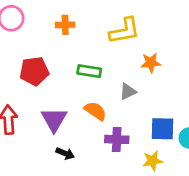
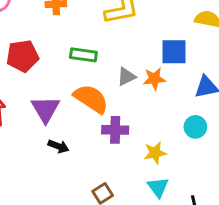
orange star: (151, 63) -> (154, 79), moved
orange semicircle: (95, 111) -> (91, 99), size x1.4
blue square: (163, 129) -> (174, 52), moved

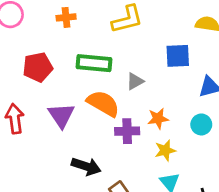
green rectangle: (83, 55) -> (94, 63), size x1.4
orange star: (154, 79) -> (158, 119), moved
black arrow: (58, 146) -> (86, 166), moved, size x1.5

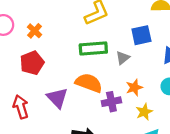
orange cross: (66, 17) -> (35, 31), moved, turned -32
green rectangle: (94, 63) -> (93, 48), moved
gray triangle: (135, 81) -> (123, 58), moved

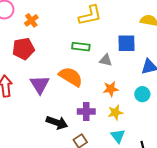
green rectangle: (93, 48) -> (81, 47), size x0.7
gray triangle: (123, 58) -> (106, 60), turned 40
purple cross: (111, 102) -> (86, 112), moved

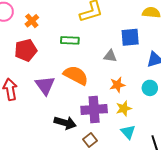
green rectangle: (81, 47) -> (70, 40), moved
purple cross: (86, 112) -> (94, 109), size x1.4

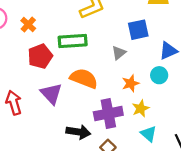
green rectangle: (70, 40) -> (73, 41), size x1.4
red pentagon: (26, 50) -> (40, 56), moved
gray triangle: (110, 56) -> (119, 53), turned -40
cyan circle: (150, 88) -> (159, 75), moved

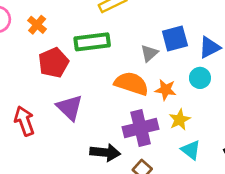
blue square: (138, 30) -> (175, 38), moved
orange semicircle: (84, 78) -> (131, 84), moved
orange star: (131, 83) -> (166, 90), turned 30

